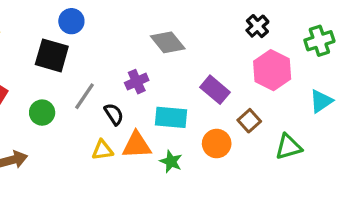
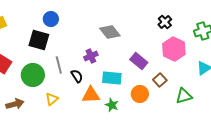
gray line: (84, 96) -> (59, 65), turned -48
green circle: (42, 113) -> (33, 75), size x1.5
yellow triangle: (102, 150) -> (52, 99), moved, turned -32

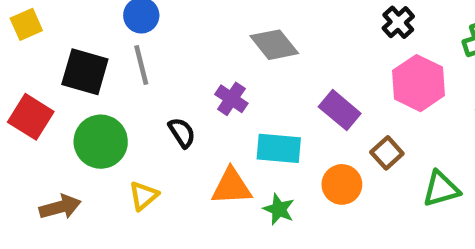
black square: (39, 40) -> (85, 72), moved
purple cross: (91, 56) -> (231, 99), turned -32
gray line: (59, 65) -> (141, 65), moved
black semicircle: (77, 76) -> (182, 133), moved

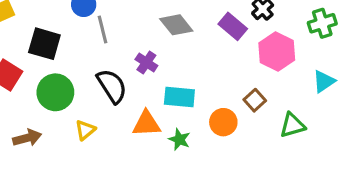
gray line: (141, 65) -> (102, 30), moved
purple rectangle: (340, 110) -> (233, 26), moved
black semicircle: (182, 133) -> (112, 86), size x1.6

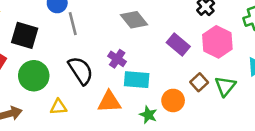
purple rectangle: (233, 26) -> (178, 44), moved
purple cross: (146, 62) -> (117, 59), moved
green triangle: (292, 125) -> (225, 86), moved, turned -35
yellow triangle: (85, 130) -> (58, 107), turned 36
green star: (179, 139) -> (148, 115), moved

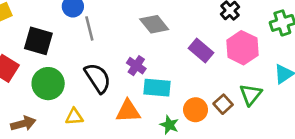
brown square: (199, 82) -> (223, 104), moved

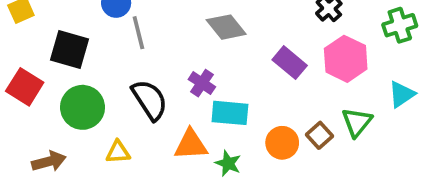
green star: (169, 125) -> (228, 163), moved

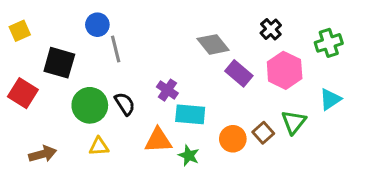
gray diamond: (226, 27) -> (213, 44), moved
black semicircle: (150, 100) -> (125, 104), size x0.7
green circle: (83, 107) -> (90, 105), moved

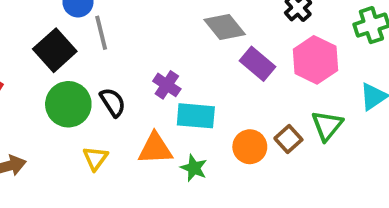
black square: (59, 63) -> (55, 50), moved, turned 32
yellow triangle: (99, 146) -> (95, 158), moved, turned -50

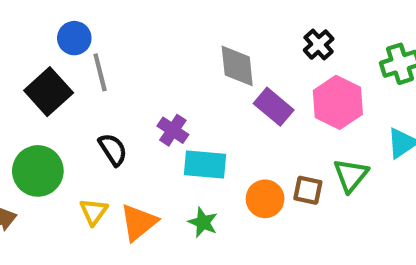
gray diamond: (225, 27) -> (237, 66), turned 33
green circle: (68, 104) -> (38, 171), moved
brown square: (288, 139) -> (308, 190), turned -36
orange triangle: (155, 149) -> (139, 222), moved, turned -36

